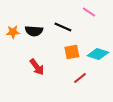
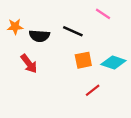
orange star: (13, 32) -> (15, 27), moved
red arrow: (37, 67) -> (29, 64), moved

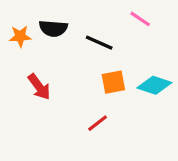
black semicircle: (39, 36) -> (53, 28), moved
red line: (93, 90) -> (98, 123), moved

